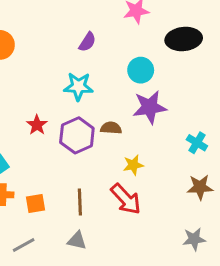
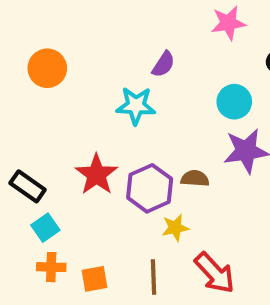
cyan star: (78, 86) -> (136, 106), moved
red star: (37, 125) -> (96, 175), size x1.5
yellow star: (133, 165) -> (175, 228), moved

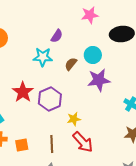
brown semicircle: (195, 178) -> (71, 64), moved, turned -56
yellow star: (175, 228) -> (74, 119), moved

